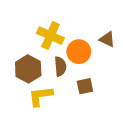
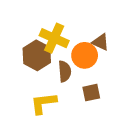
brown triangle: (107, 39) -> (101, 42), moved
brown hexagon: (28, 69) -> (37, 55), moved

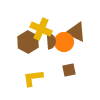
brown triangle: (101, 42) -> (76, 32), size x1.5
brown semicircle: (65, 71) -> (51, 41), moved

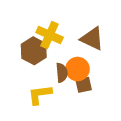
brown semicircle: (51, 41) -> (62, 73), moved
orange circle: (64, 42) -> (78, 69), moved

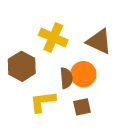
brown hexagon: (34, 51) -> (22, 66), moved
brown square: (84, 85) -> (82, 107), moved

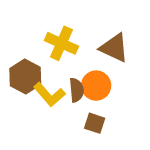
yellow L-shape: (43, 102) -> (49, 95), moved, turned -124
brown square: (82, 107) -> (95, 123), turned 30

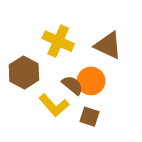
brown semicircle: (77, 90) -> (72, 85), turned -45
yellow L-shape: (49, 95) -> (54, 105), moved

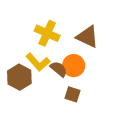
brown hexagon: (24, 72) -> (19, 77), moved
yellow L-shape: (54, 105) -> (38, 62), moved

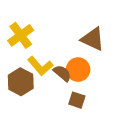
yellow cross: (47, 33) -> (21, 35), moved, turned 30

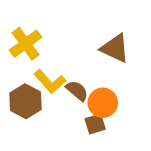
orange circle: (78, 70) -> (103, 103), moved
brown square: (77, 100) -> (95, 124), turned -35

